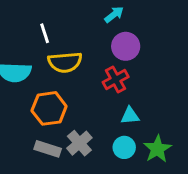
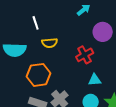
purple circle: (126, 46) -> (103, 32), moved
yellow semicircle: (65, 62) -> (50, 43), size x0.7

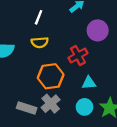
white line: (36, 23) -> (39, 17), moved, turned 40
orange hexagon: (39, 75) -> (51, 76), moved

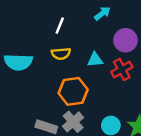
red cross: (78, 56) -> (122, 69), moved
cyan triangle: (89, 83) -> (95, 60), moved

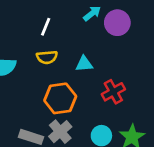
purple circle: (125, 40) -> (117, 23), moved
red cross: (122, 69) -> (113, 92), moved

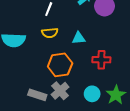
red cross: (113, 92) -> (101, 60), turned 30

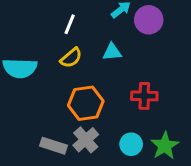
yellow semicircle: (50, 33) -> (71, 58), turned -35
cyan triangle: (79, 38) -> (112, 52), moved

